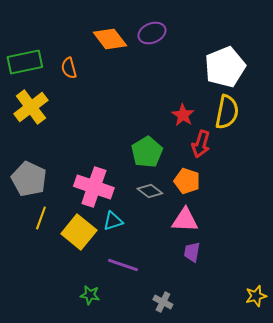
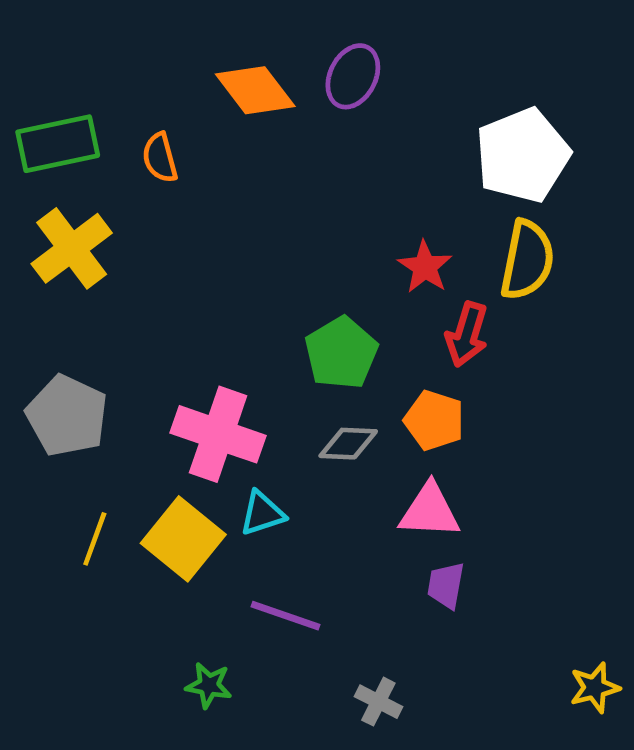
purple ellipse: (152, 33) -> (353, 76), turned -40
gray diamond: (150, 191) -> (348, 444), turned -35
yellow line: (41, 218) -> (95, 539), moved

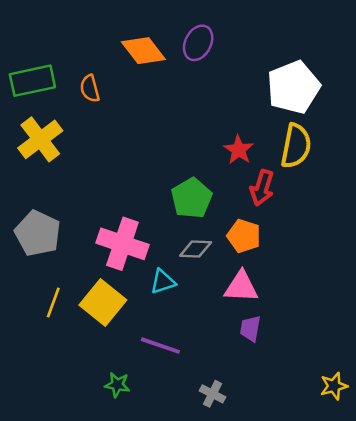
cyan triangle: (262, 513) -> (163, 282), moved

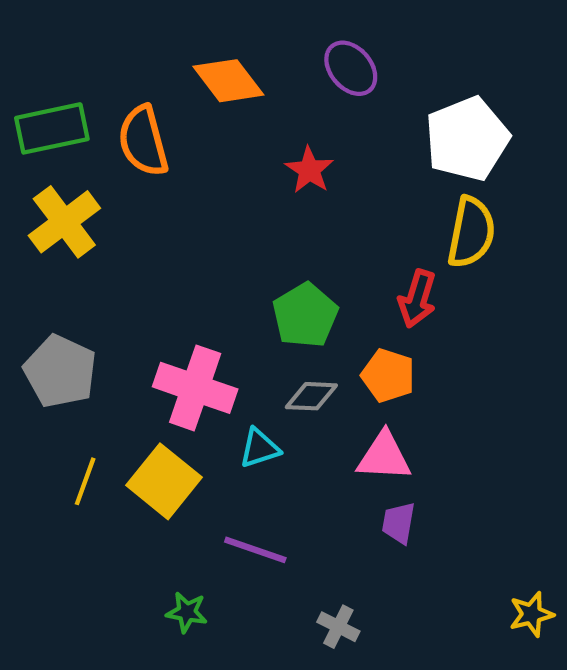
purple ellipse: (198, 43) -> (351, 68), moved, turned -68
orange semicircle: (90, 89) -> (143, 141), size x1.6
red star: (239, 150) -> (309, 170), moved

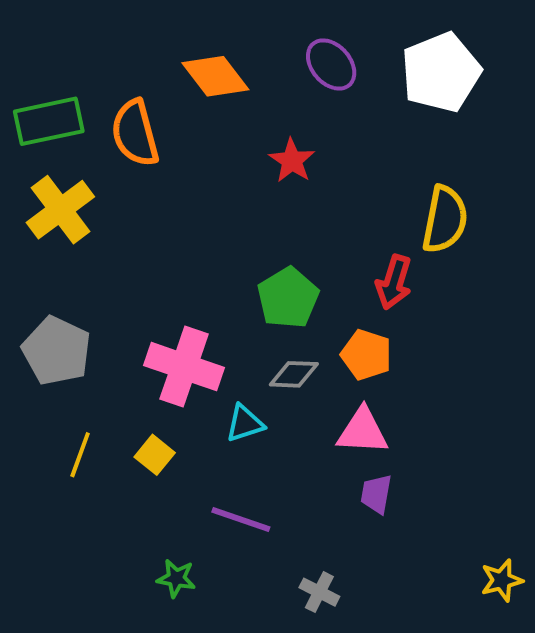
white pentagon: (467, 139) -> (441, 72), moved
yellow square: (164, 481) -> (155, 455), size x0.6

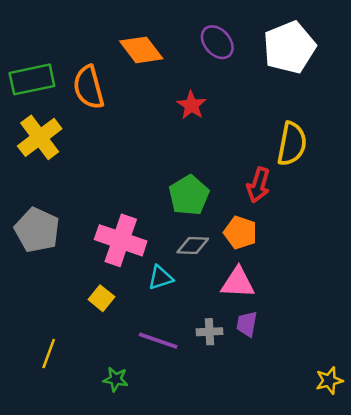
yellow line: (80, 455) -> (49, 354), moved
gray cross: (319, 592) -> (210, 332), moved, turned -30

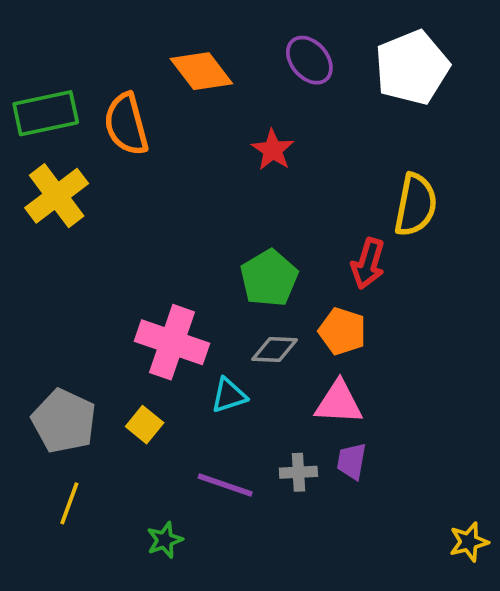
gray pentagon: (37, 230) -> (64, 421), moved
green star: (116, 379) -> (165, 540), turned -30

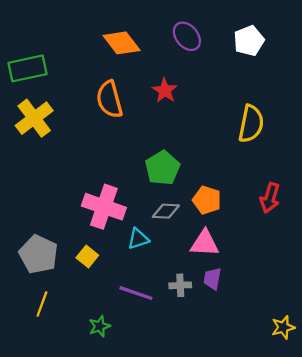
white pentagon: (412, 67) -> (249, 41), size x0.7
orange semicircle: (126, 124) -> (109, 99), moved
red arrow: (368, 263) -> (270, 198), moved

